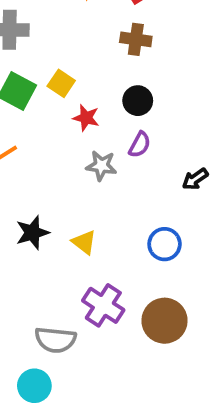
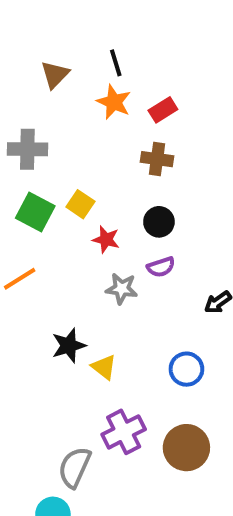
purple semicircle: (140, 145) -> (161, 267), turned 44
black star: (32, 233) -> (69, 346), moved
purple cross: (103, 305) -> (124, 432), turned 30
gray semicircle: (55, 340) -> (75, 467), turned 108

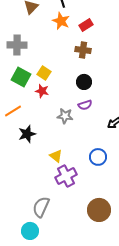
red star: (106, 240) -> (42, 91), moved
black star: (69, 346) -> (27, 134), moved
purple cross: (124, 432) -> (66, 176), moved
brown circle: (186, 448) -> (99, 210), moved

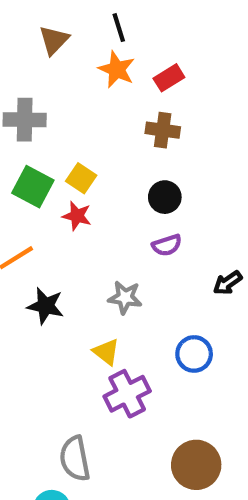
gray star: (65, 116) -> (125, 297), moved
black star: (27, 134) -> (46, 306), turned 30
gray semicircle: (41, 207) -> (75, 459), turned -35

